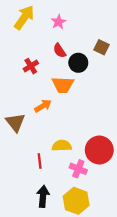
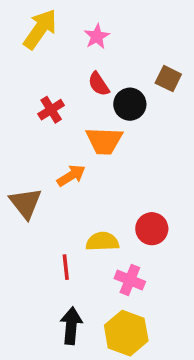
red circle: (99, 150) -> (152, 229), moved, size x0.7

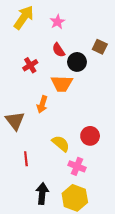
orange arrow: (71, 176) -> (42, 104), turned 140
yellow semicircle: (102, 242) -> (61, 144), turned 42
red line: (66, 267) -> (26, 159), moved

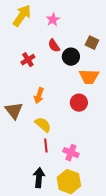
orange trapezoid: (62, 84) -> (89, 77), moved
red circle: (90, 136) -> (79, 103), moved
yellow semicircle: (61, 144) -> (43, 125), moved
red line: (26, 159) -> (46, 146), moved

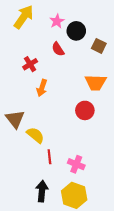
black circle: (71, 57) -> (76, 31), moved
orange arrow: (39, 96) -> (42, 88), moved
yellow semicircle: (43, 125) -> (35, 135), moved

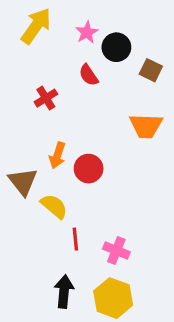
orange arrow: (42, 88) -> (57, 155), moved
red circle: (85, 110) -> (89, 169), moved

